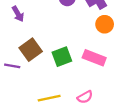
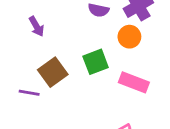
orange circle: (105, 24) -> (129, 37), moved
green square: (62, 57) -> (96, 62), moved

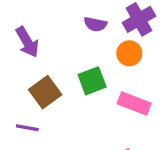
purple arrow: (37, 26) -> (27, 42), size x1.4
purple line: (29, 93) -> (27, 128), moved

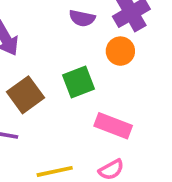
pink rectangle: (134, 103) -> (113, 126), moved

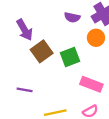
brown square: (26, 95) -> (42, 51), moved

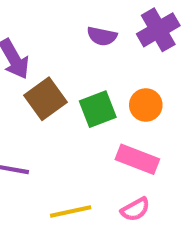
orange circle: (96, 38) -> (146, 105), moved

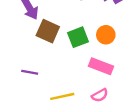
brown square: (46, 99) -> (48, 31), turned -30

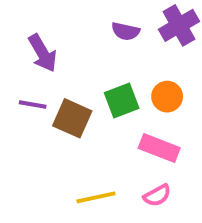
brown square: (48, 31) -> (72, 118), moved
purple line: (30, 72) -> (33, 104), moved

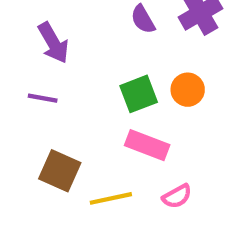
purple semicircle: (126, 31) -> (143, 19), turned 48
brown square: (72, 118) -> (60, 171), moved
pink rectangle: (159, 148) -> (147, 145), moved

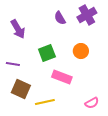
green square: (139, 94) -> (47, 53), moved
purple line: (43, 98) -> (13, 64), moved
pink semicircle: (177, 196) -> (92, 103), moved

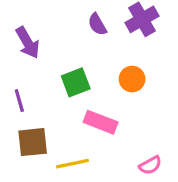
purple line: (13, 64) -> (19, 101), turned 64
brown square: (21, 89) -> (33, 142), turned -30

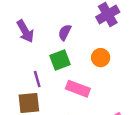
purple semicircle: (97, 24) -> (65, 32), moved, turned 56
purple line: (19, 101) -> (37, 79), moved

